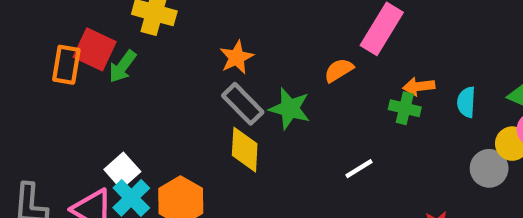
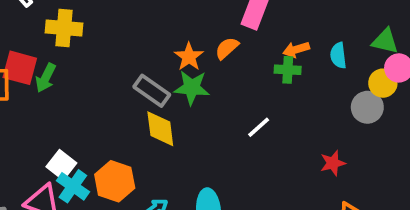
orange star: (237, 57) -> (189, 57), moved

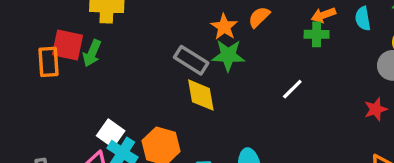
red star: (333, 163) -> (376, 109), moved

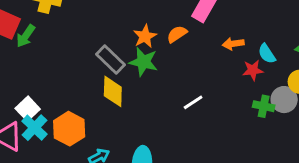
cyan semicircle: (363, 19) -> (267, 54), turned -35
green cross: (317, 34) -> (264, 106), moved
red star: (376, 109) -> (253, 70), moved

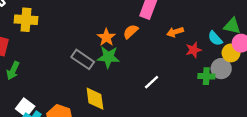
green arrow: (26, 36) -> (13, 71), moved
cyan semicircle: (267, 54) -> (215, 38), moved
yellow diamond: (113, 91) -> (95, 99), moved

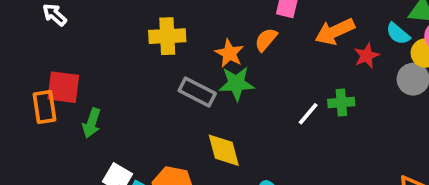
yellow cross: (26, 20) -> (167, 36), moved
orange arrow: (175, 32) -> (335, 32), size x1.5
green cross: (206, 76) -> (341, 102), moved

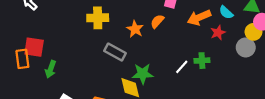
cyan semicircle: (398, 34) -> (226, 12), moved
green star: (236, 83) -> (143, 74), moved

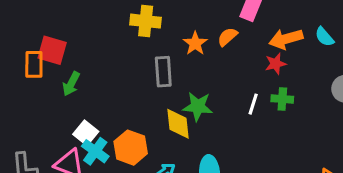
red star: (218, 33) -> (276, 64), moved
gray rectangle: (115, 52) -> (163, 72), turned 50
white line: (182, 67) -> (253, 104), turned -32

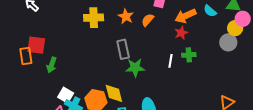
orange star: (195, 43) -> (126, 16), moved
gray rectangle: (163, 72) -> (123, 49), moved
yellow diamond: (178, 124) -> (114, 93), moved

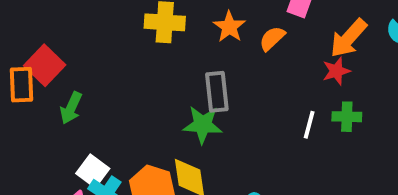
orange arrow: (185, 16) -> (349, 38), turned -30
red square: (36, 45) -> (45, 65), turned 30
green star: (135, 68) -> (203, 125), moved

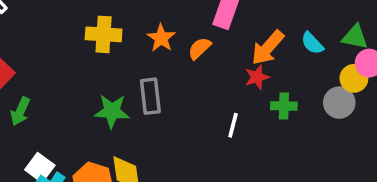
green cross: (347, 117) -> (284, 106), moved
green star: (203, 125) -> (112, 111), moved

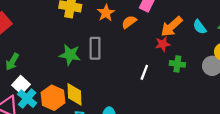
green arrow: (20, 111) -> (12, 62), moved

